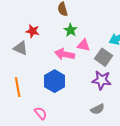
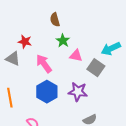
pink arrow: (65, 54) -> (44, 64), moved, turned 42
purple star: (102, 80) -> (78, 92), moved

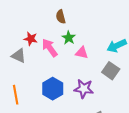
pink arrow: (44, 64) -> (50, 48), moved
gray square: (96, 68) -> (111, 71), moved

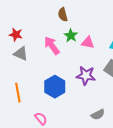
red star: (31, 39) -> (16, 35), moved
pink triangle: (82, 53) -> (88, 43), moved
purple star: (84, 89) -> (86, 76), moved

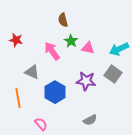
gray triangle: (21, 54) -> (32, 72), moved
gray semicircle: (98, 115) -> (90, 120), moved

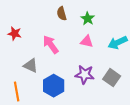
green star: (71, 41) -> (88, 19), moved
gray square: (113, 74) -> (112, 78), moved

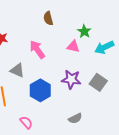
green star: (88, 19) -> (84, 31), moved

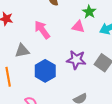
gray triangle: (17, 70) -> (22, 51), turned -35

